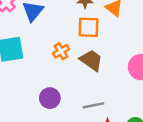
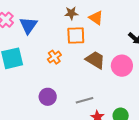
brown trapezoid: (91, 60) -> (95, 60), moved

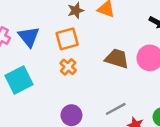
orange square: (76, 35) -> (67, 39), moved

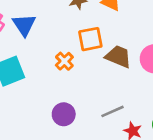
orange square: (67, 39) -> (90, 39), moved

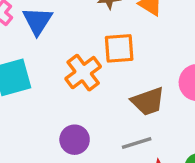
brown trapezoid: (118, 57) -> (148, 101), moved, turned 132
orange cross: (64, 61) -> (83, 73), size x1.5

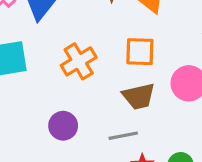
orange square: (119, 48) -> (140, 52), moved

